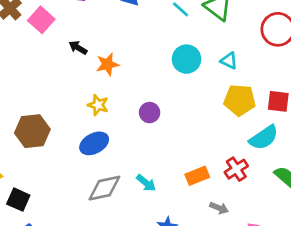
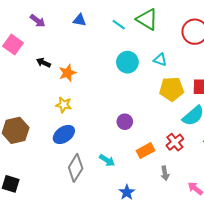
purple circle: (150, 113) -> (125, 122), moved
gray diamond: (104, 188) -> (76, 168), turned -40
gray arrow: (219, 208) -> (165, 173), turned 64

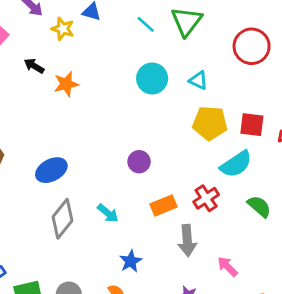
green triangle: (147, 19) -> (187, 21), turned 30
yellow star: (64, 105) -> (63, 29), moved
gray arrow: (165, 173) -> (187, 241), size x1.5

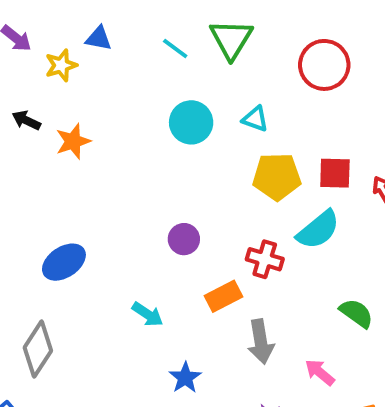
yellow star: (63, 29) -> (61, 65), turned -30
red cross: (206, 198) -> (265, 259), moved, turned -35
green semicircle: (259, 206) -> (356, 313), moved
gray diamond: (63, 219) -> (38, 349), moved

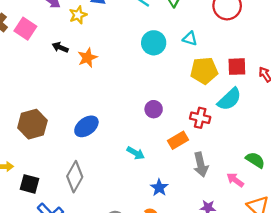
green semicircle: (356, 313) -> (255, 160), moved

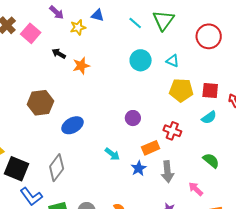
cyan semicircle: (229, 99) -> (209, 117), moved, size x0.7
brown hexagon: (32, 124) -> (40, 103), moved
green semicircle: (255, 160) -> (211, 161), moved
black square: (30, 184) -> (16, 169), size x1.4
blue star: (159, 188) -> (139, 168), moved

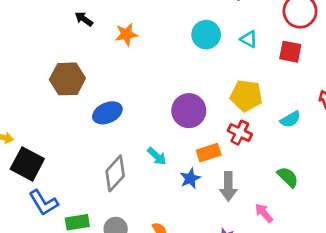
black arrow: (59, 54) -> (84, 19), moved
yellow pentagon: (181, 90) -> (246, 96), moved
red square: (210, 90) -> (290, 52), moved
purple circle: (133, 118) -> (189, 111), size x1.6
gray diamond: (57, 168) -> (115, 173), moved

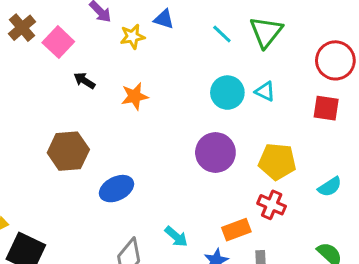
cyan triangle: (249, 39) -> (265, 91), moved
purple circle: (189, 111) -> (215, 152), moved

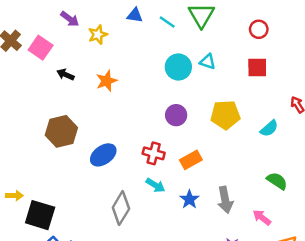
blue triangle: (164, 19) -> (135, 15), moved
red circle: (335, 60) -> (259, 29), size x0.6
purple circle: (215, 152) -> (176, 115), size x0.7
red cross: (272, 205) -> (154, 153), moved
orange rectangle: (236, 230) -> (191, 160), moved

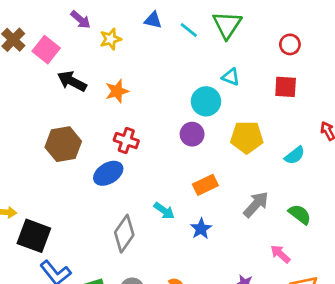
cyan circle: (178, 67) -> (206, 101), moved
black arrow: (65, 75) -> (72, 81), size x1.5
red cross: (154, 153) -> (126, 141), moved
gray arrow: (225, 200) -> (256, 204), moved, turned -130

